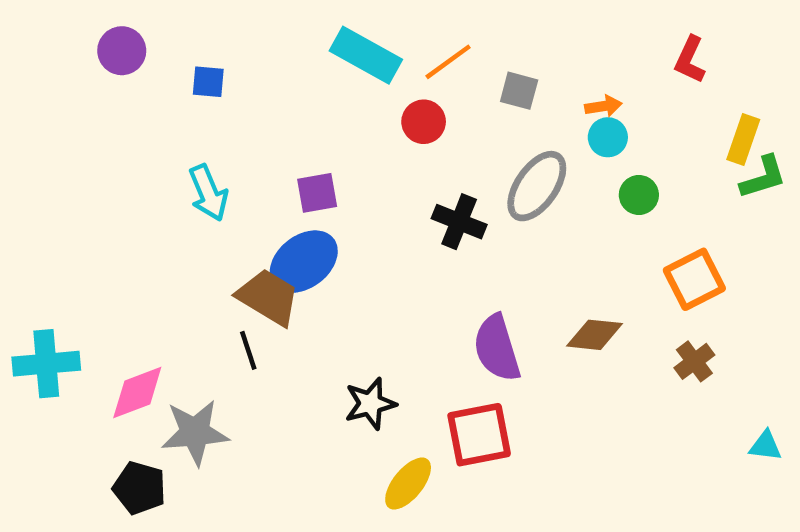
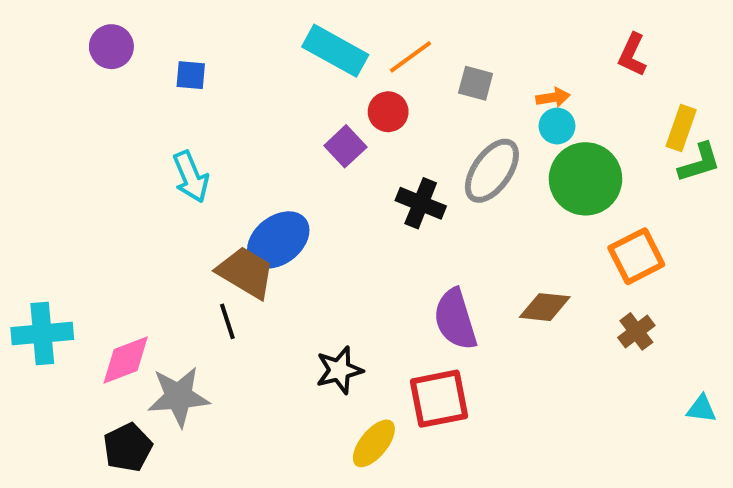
purple square: (317, 193) -> (345, 146), moved, turned -33
green circle: (639, 195) -> (585, 179), size x2.0
black pentagon: (139, 488) -> (128, 447), turned 30

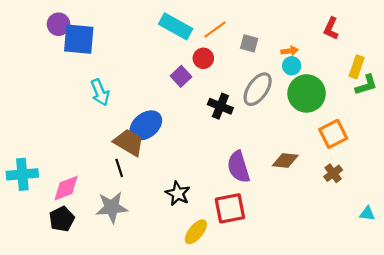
blue square: (191, 75) -> (79, 39), moved, size x2.0
black star: (339, 370) -> (178, 193), turned -30
gray star: (179, 397) -> (112, 207), moved
black pentagon: (128, 447) -> (62, 219), moved

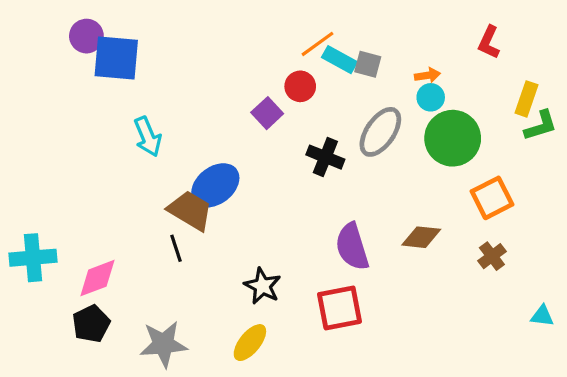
cyan rectangle: (176, 26) -> (340, 60), moved, size x0.7
gray star: (112, 207) -> (163, 344), moved
yellow ellipse: (196, 232) -> (250, 343), moved

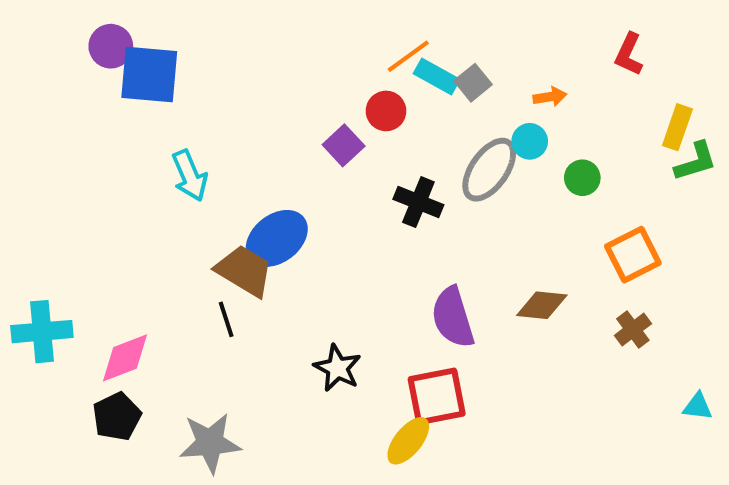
gray square: (368, 64) -> (473, 83), turned 36
cyan circle: (431, 97) -> (530, 141), moved
green circle: (453, 138) -> (582, 178), size x0.5
yellow ellipse: (250, 343) -> (408, 441), moved

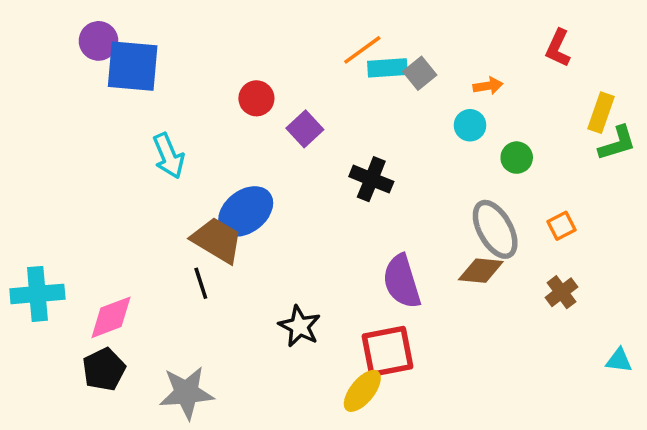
cyan rectangle: (437, 77) -> (387, 68), turned -33
red circle: (386, 111) -> (256, 98), moved
gray ellipse: (489, 170) -> (495, 229), moved, turned -64
orange square: (633, 255) -> (562, 226), size x0.6

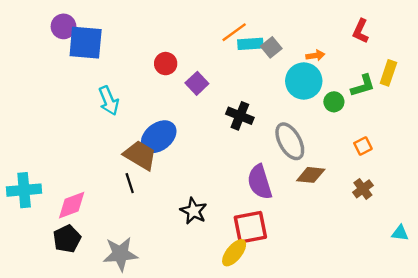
cyan circle: (470, 125) -> (304, 81), size x1.8
green L-shape: (617, 143) -> (363, 86), moved
gray ellipse: (495, 229) -> (290, 141), moved

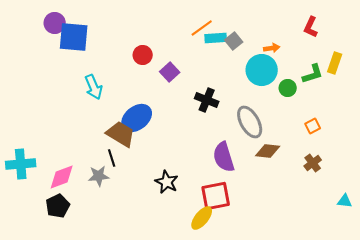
gray star: (120, 254) -> (99, 176), moved, size x0.7

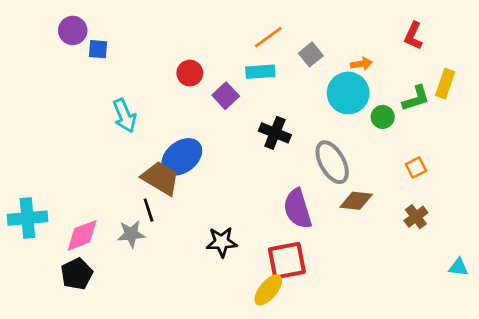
blue square: (74, 37) -> (98, 49), size x0.5
cyan rectangle: (216, 38) -> (260, 72), moved
black star: (167, 182) -> (222, 242), turned -30

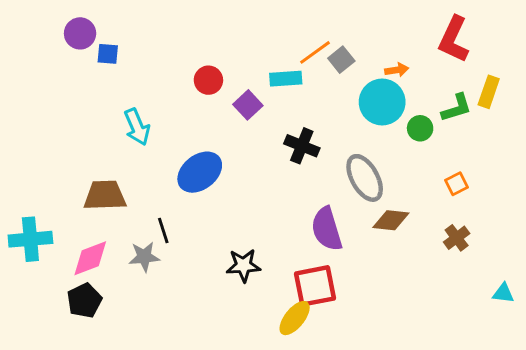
red L-shape: (413, 36) -> (454, 39), size x1.5
orange line: (268, 37) -> (315, 52), moved
brown trapezoid: (161, 178) -> (105, 195), moved, turned -33

